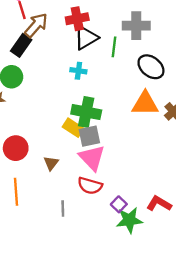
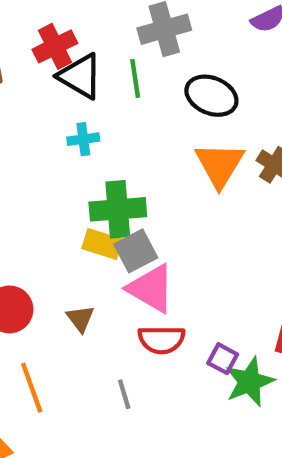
black triangle: (86, 38) -> (80, 76), turned -44
orange triangle: (145, 104) -> (220, 165), turned -44

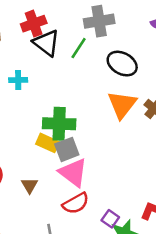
green line: (135, 78) -> (79, 48), turned 35
cyan cross: (83, 139) -> (18, 80), moved
red semicircle: (161, 340) -> (76, 203), turned -36

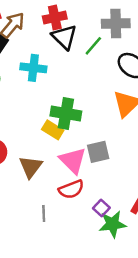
cyan cross: (18, 80) -> (33, 68), size x1.5
gray square: (67, 149) -> (98, 152), moved
brown triangle: (30, 185) -> (31, 167), size x1.5

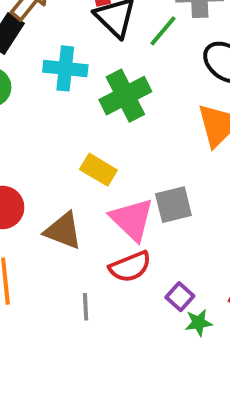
green cross: (66, 114) -> (125, 96), moved, turned -36
brown triangle: (31, 167) -> (63, 231), turned -45
green star: (112, 224) -> (199, 323), size x0.6

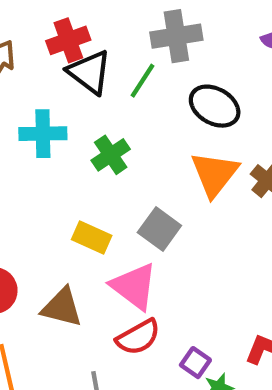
green cross: (125, 96) -> (111, 155), size x0.7
gray square: (173, 205) -> (159, 229), moved, turned -33

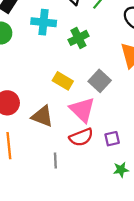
purple square: (195, 363) -> (112, 139), moved, turned 35

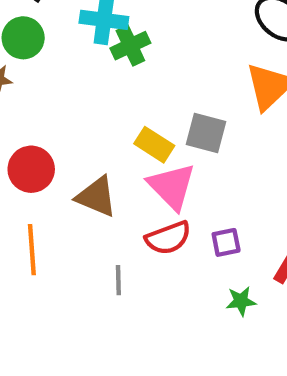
green cross: (78, 38) -> (130, 46), moved
yellow rectangle: (63, 81) -> (154, 145), moved
gray square: (100, 81) -> (206, 133), turned -30

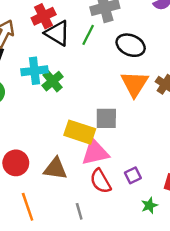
yellow rectangle: (154, 145) -> (80, 132), size x1.4
pink triangle: (172, 186) -> (95, 152), turned -44
red semicircle: (168, 238) -> (101, 181), turned 95

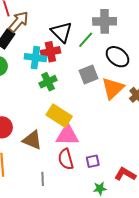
red cross: (44, 16) -> (50, 52), moved
green cross: (53, 81) -> (48, 82), moved
gray square: (106, 118) -> (89, 75), moved, turned -36

